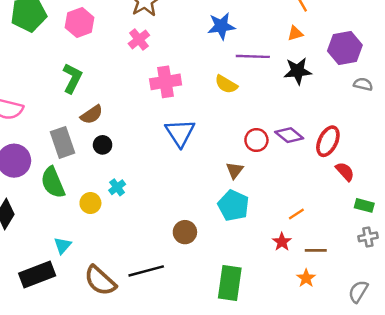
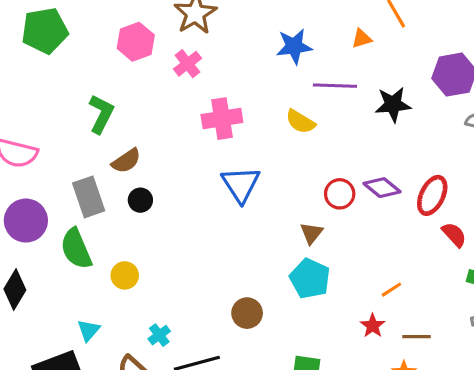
pink hexagon: (80, 22) -> (136, 42), moved
orange triangle: (295, 33) -> (362, 39), moved
cyan cross: (117, 187) -> (159, 335), moved

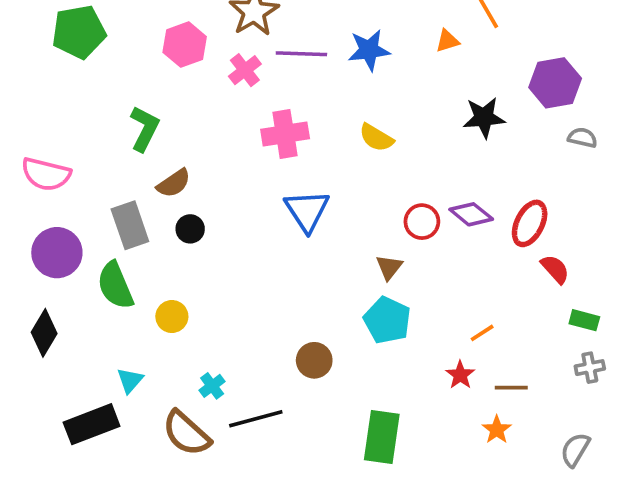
purple line: (335, 86) -> (301, 54), moved

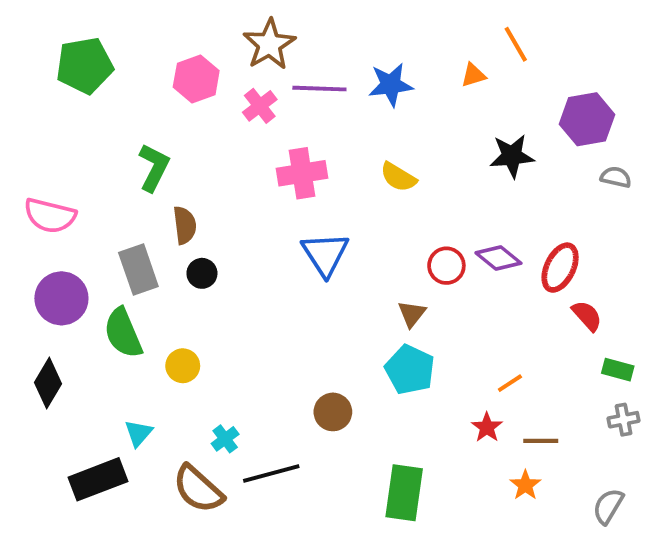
brown semicircle: (174, 183) -> (185, 225), turned -63

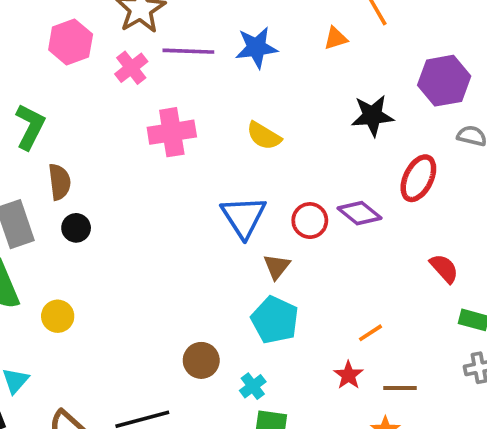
blue triangle: (325, 254) -> (244, 217), moved
red ellipse: (560, 268) -> (418, 178), moved
cyan cross: (225, 439) -> (253, 386), moved

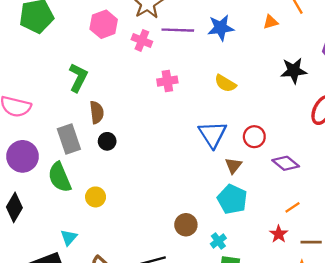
pink cross: (131, 68) -> (142, 40), turned -30
pink cross: (172, 132) -> (167, 81), size x0.7
purple diamond: (360, 213) -> (286, 163), moved

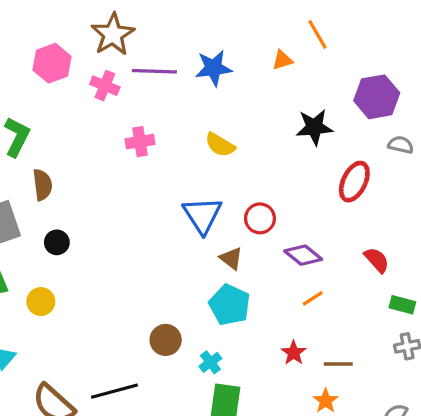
black circle: (107, 141) -> (57, 242), moved
brown triangle: (233, 166) -> (231, 258), turned -30
orange line: (293, 207) -> (313, 298), moved

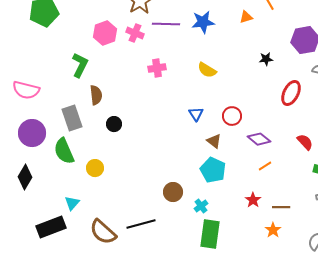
pink hexagon: (52, 63) -> (105, 33), moved
black star: (314, 127) -> (266, 59), size x0.6
blue triangle: (202, 215) -> (196, 114), size x0.6
black circle: (57, 242) -> (114, 124), moved

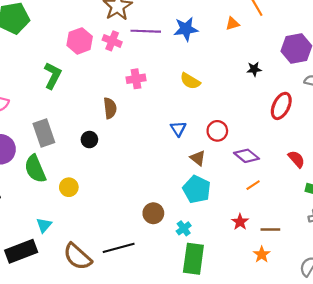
brown semicircle: (96, 95) -> (110, 108), moved

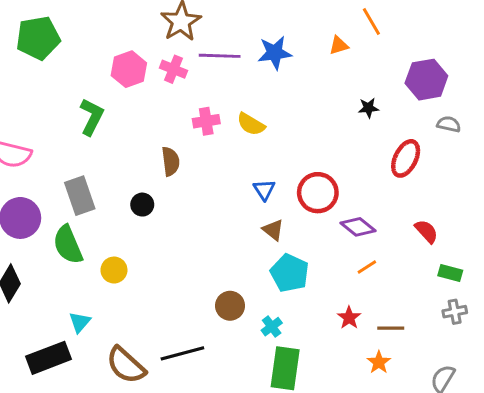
yellow semicircle: (190, 81) -> (251, 124), moved
red circle: (217, 131) -> (318, 193), size x1.4
brown triangle: (198, 158) -> (273, 230), moved

